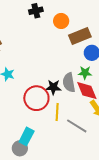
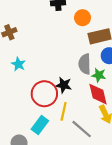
gray semicircle: (69, 83) -> (85, 64), moved
cyan rectangle: (27, 136) -> (40, 125), moved

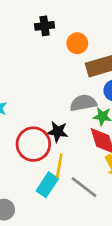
gray semicircle: (85, 64) -> (83, 103), turned 84
cyan rectangle: (40, 125) -> (47, 185), moved

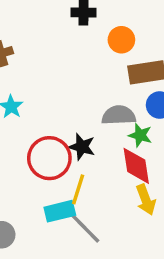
cyan rectangle: (47, 185) -> (60, 211), turned 35
gray line: (84, 187) -> (85, 228), moved

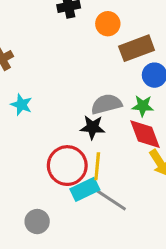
gray semicircle: (119, 115) -> (106, 104), moved
red circle: (49, 158) -> (67, 166), moved

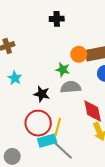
orange circle: (108, 24) -> (79, 54), moved
green star: (143, 106) -> (63, 70), moved
black star: (93, 127) -> (42, 94), moved

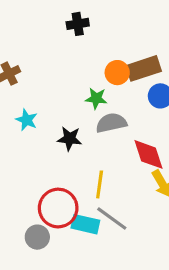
red circle: (38, 123) -> (58, 208), moved
cyan rectangle: (47, 141) -> (85, 224), moved, turned 36

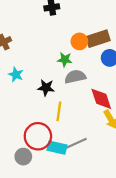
yellow line: (100, 184) -> (59, 111), moved
gray line: (112, 219) -> (75, 144), turned -60

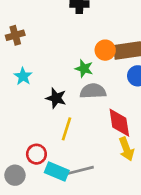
red circle: (38, 136) -> (36, 154), size x0.6

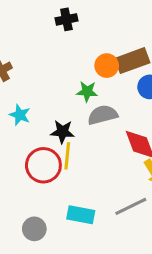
yellow line: (67, 129) -> (67, 156), moved
red circle: (36, 154) -> (43, 165), moved, size x1.5
gray line: (80, 171) -> (131, 206), moved

